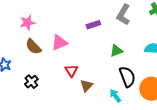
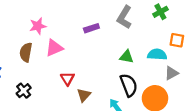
pink star: (27, 23) -> (38, 26), moved
brown semicircle: (33, 47) -> (26, 52), turned 54
green triangle: (116, 51) -> (127, 57), moved, turned 32

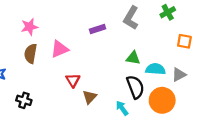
pink star: (38, 26) -> (29, 27), moved
cyan semicircle: (157, 54) -> (155, 69), moved
black cross: (24, 91) -> (24, 100), moved, turned -32

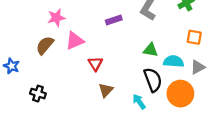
pink star: (29, 27) -> (56, 18), moved
orange square: (184, 41) -> (194, 37), moved
brown semicircle: (31, 54) -> (45, 45), turned 30
red triangle: (73, 80) -> (95, 64), moved

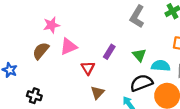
purple rectangle: (114, 20) -> (109, 52), moved, turned -40
green triangle: (151, 50) -> (139, 55), turned 40
black semicircle: (153, 80) -> (141, 83), turned -90

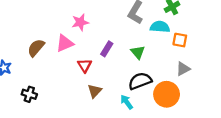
pink star: (51, 25) -> (80, 22), moved
cyan semicircle: (161, 66) -> (160, 27), moved

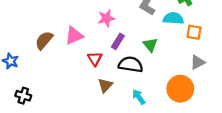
pink star: (80, 22) -> (106, 18), moved
black semicircle: (140, 81) -> (131, 64), moved, turned 30
black cross: (29, 94) -> (23, 96), moved

